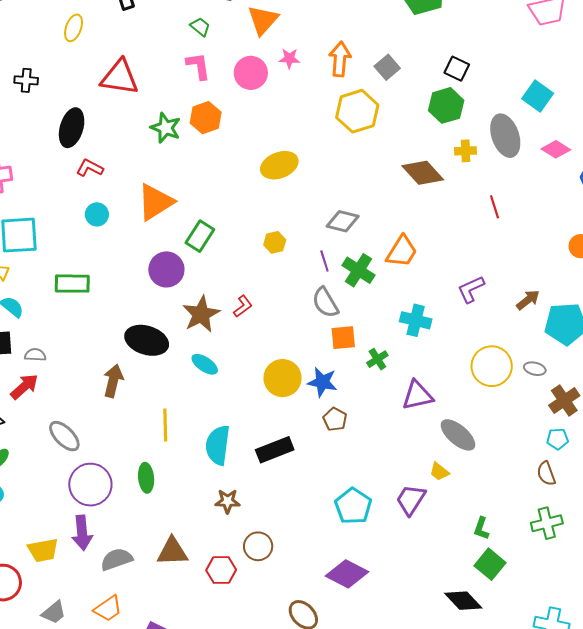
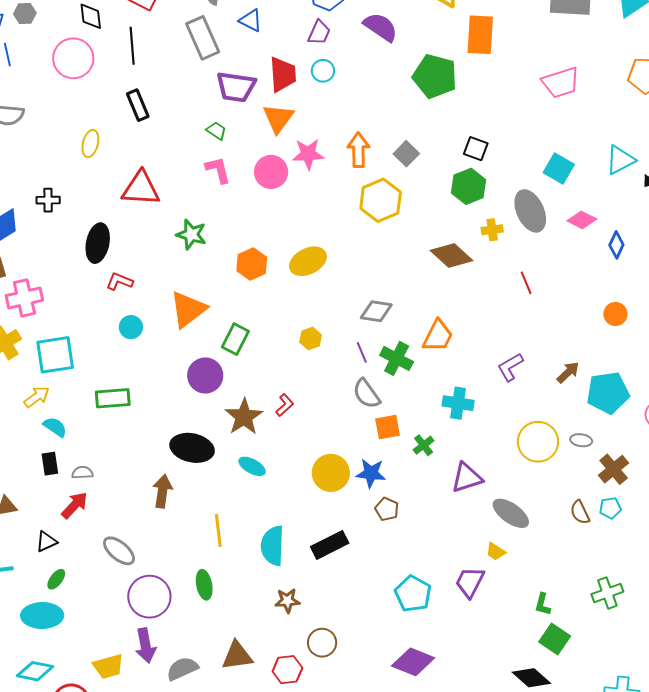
pink star: (289, 58) -> (308, 154), size x1.5
orange hexagon: (206, 118) -> (252, 264), moved
brown semicircle: (546, 474) -> (580, 512), moved

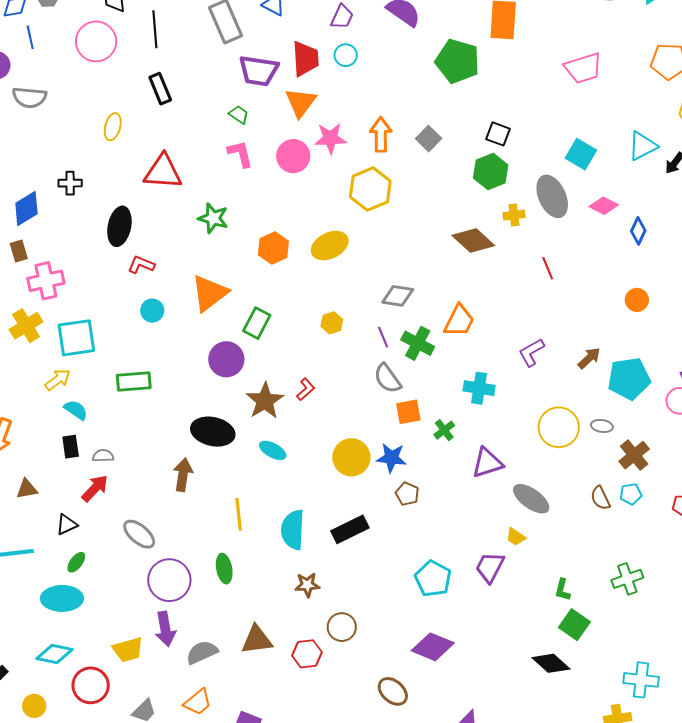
yellow hexagon: (381, 200) -> (370, 189), moved

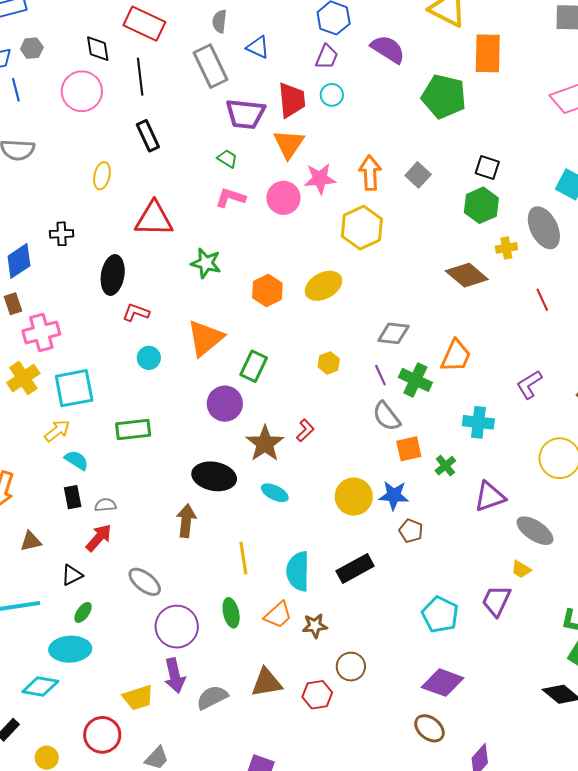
pink L-shape: (240, 154) -> (230, 198), turned -56
cyan diamond: (54, 654) -> (40, 686), moved
brown ellipse: (393, 691) -> (429, 728), moved
orange trapezoid: (198, 702) -> (278, 615), moved

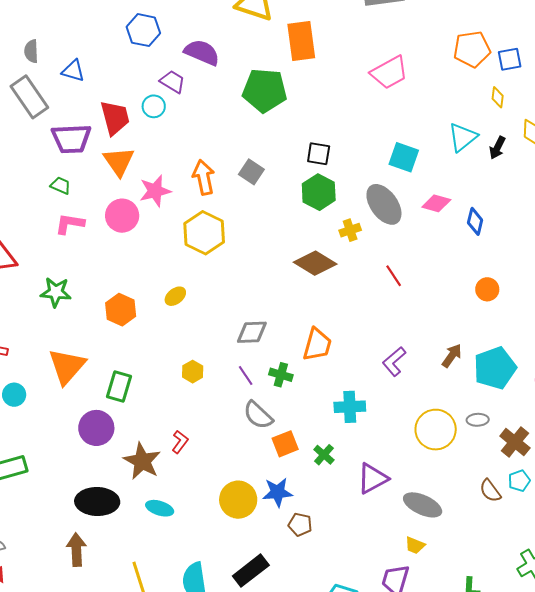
purple trapezoid: (327, 57) -> (173, 82), moved, turned -72
yellow ellipse: (323, 286) -> (175, 296), size x0.6
green cross: (415, 380) -> (281, 375), size x0.7

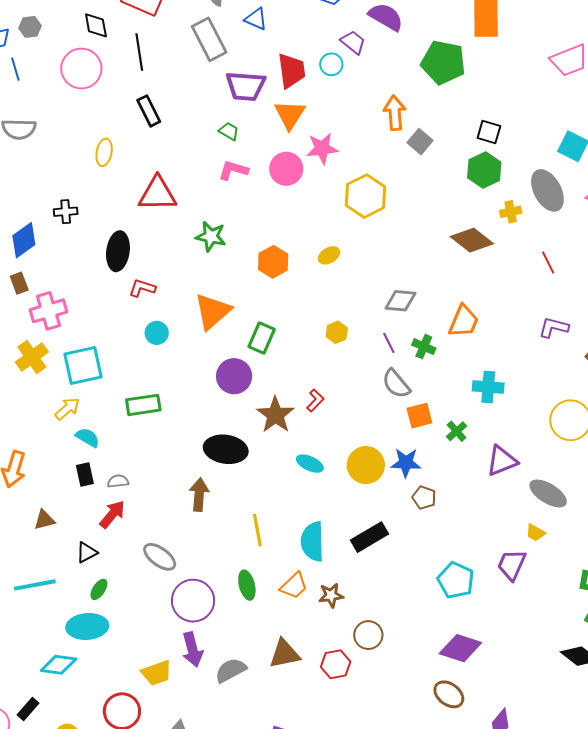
orange arrow: (204, 177) -> (395, 113), moved
purple L-shape: (394, 361) -> (554, 327), moved, turned 48
cyan ellipse: (160, 508) -> (310, 464), moved

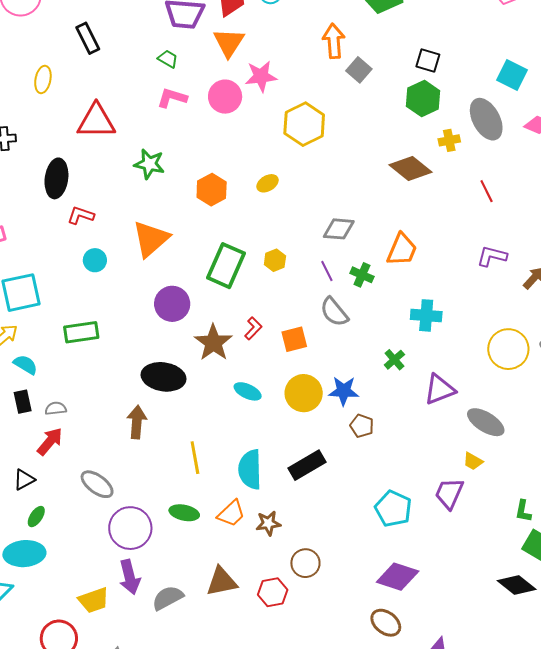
green rectangle: (262, 338) -> (226, 266), moved, size x1.4
orange square: (419, 416) -> (294, 339), moved
green ellipse: (247, 585) -> (184, 513), turned -64

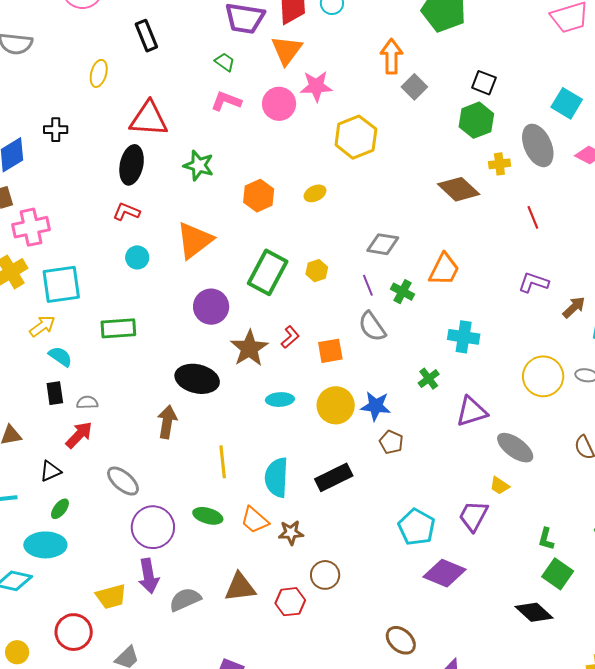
black ellipse: (56, 178) -> (132, 165), moved
cyan ellipse: (248, 391) -> (280, 400), turned -32
orange trapezoid: (231, 514) -> (255, 520), turned 80
purple diamond: (398, 577) -> (444, 573), moved

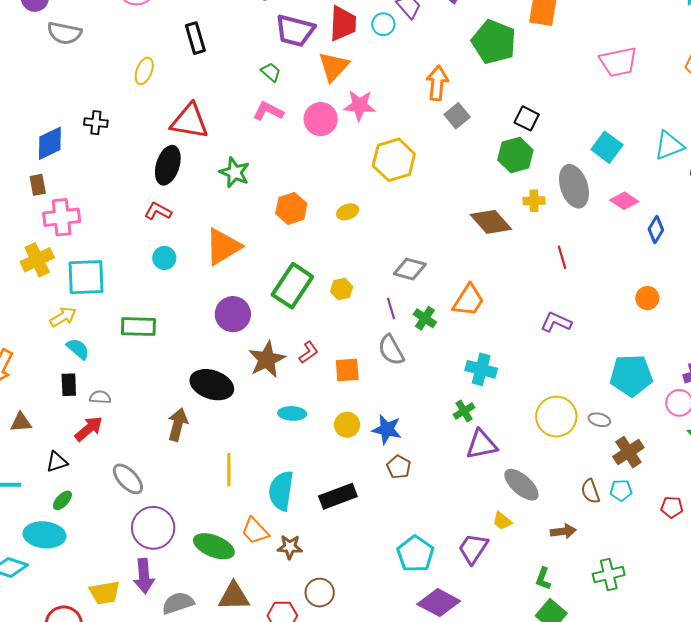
brown arrow: (574, 307) -> (563, 531), moved, turned 30
green cross: (429, 379) -> (464, 411), moved
yellow circle: (336, 405) -> (347, 425), size x0.7
green ellipse: (208, 516) -> (214, 546), moved, size x1.4

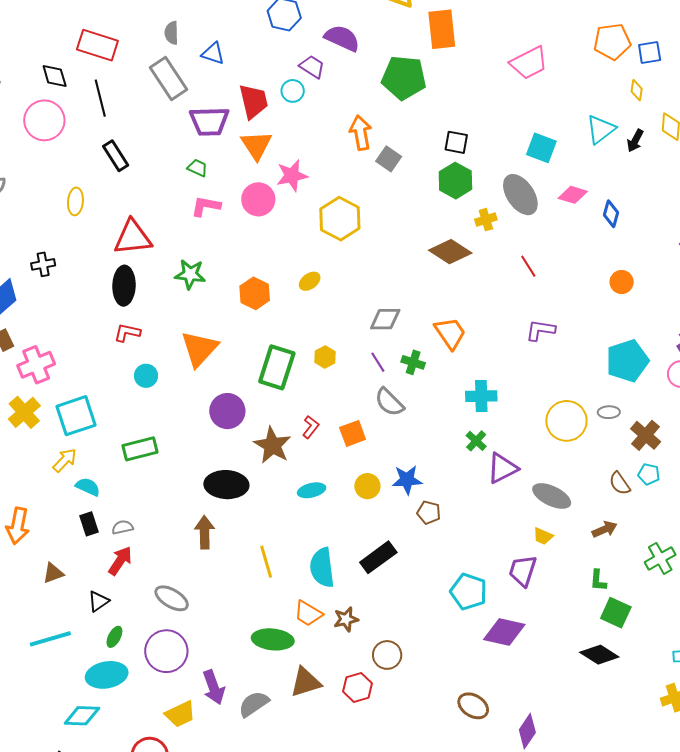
orange trapezoid: (468, 300) -> (450, 333), turned -51
cyan pentagon: (621, 490) -> (649, 474), turned 30
purple circle: (153, 528) -> (166, 651), moved

